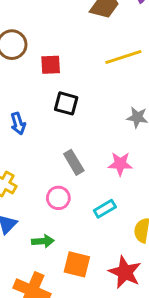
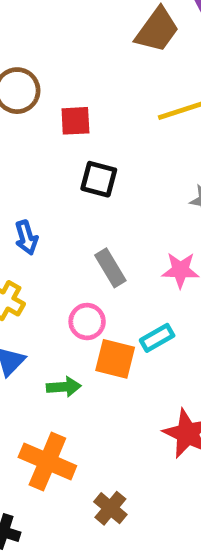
blue arrow: (18, 124) -> (26, 238), moved
orange square: (77, 264) -> (115, 359), moved

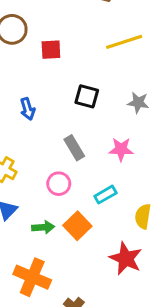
black square: (99, 179) -> (87, 96), moved
blue arrow: (26, 238) -> (28, 109), moved
orange square: (115, 359) -> (77, 226), moved, turned 32

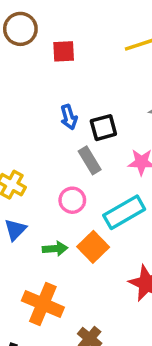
black square: (87, 96) -> (103, 128), moved, turned -30
blue arrow: (28, 109) -> (69, 117), moved
cyan rectangle: (105, 195) -> (124, 212), size x1.6

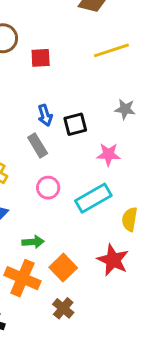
gray rectangle: (90, 160) -> (38, 145), moved
orange square: (93, 247) -> (63, 268), moved
green arrow: (55, 249) -> (33, 242), moved

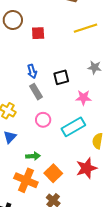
blue arrow: (45, 115) -> (32, 71), moved
red star: (113, 260) -> (86, 168), turned 30

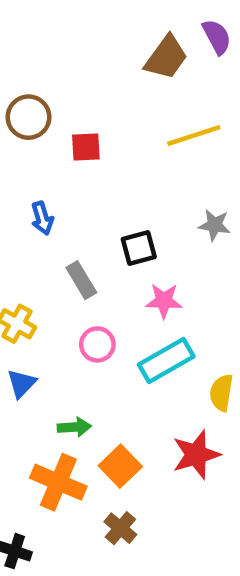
blue arrow: (32, 71) -> (42, 218), moved
pink star: (83, 98) -> (164, 301), moved

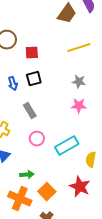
gray star: (214, 225) -> (79, 82), moved
black square: (139, 248) -> (34, 79), moved
pink star: (164, 301) -> (79, 106), moved
red star: (196, 455) -> (80, 187), turned -30

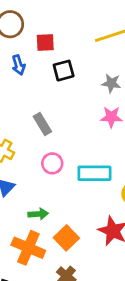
black square: (34, 79) -> (64, 71), moved
blue arrow: (13, 84) -> (19, 65), moved
cyan rectangle: (67, 146) -> (94, 173), turned 30

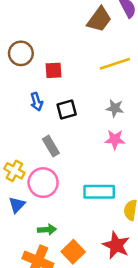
blue arrow: (19, 65) -> (37, 102), moved
black square: (64, 71) -> (67, 109), moved
pink circle: (52, 163) -> (43, 183), moved, size x1.5

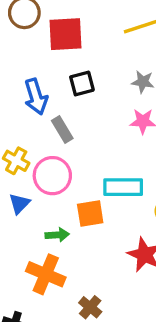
red square: (54, 70) -> (65, 34), size x1.6
blue arrow: (37, 102) -> (36, 97), moved, size x1.5
orange square: (73, 252) -> (90, 213), moved, turned 35

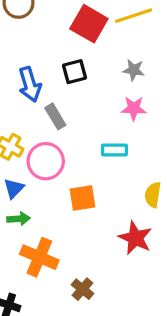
red square: (65, 34) -> (89, 24), moved, turned 33
cyan rectangle: (123, 187) -> (114, 150), moved, size x0.7
green arrow: (57, 235) -> (19, 219), moved

